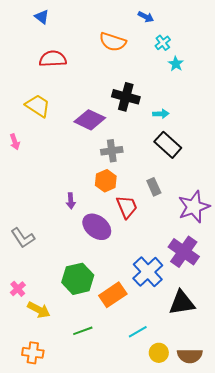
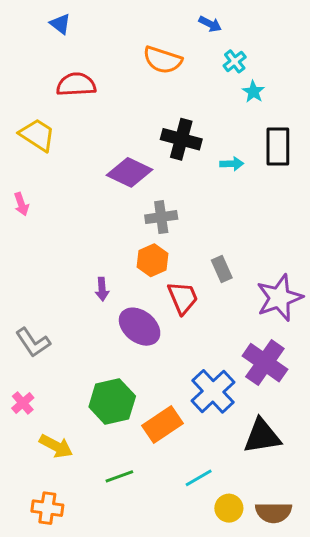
yellow trapezoid: (38, 106) -> (37, 135), moved
black rectangle: (168, 145) -> (278, 146), moved, turned 48
pink cross: (18, 289) -> (23, 403), moved

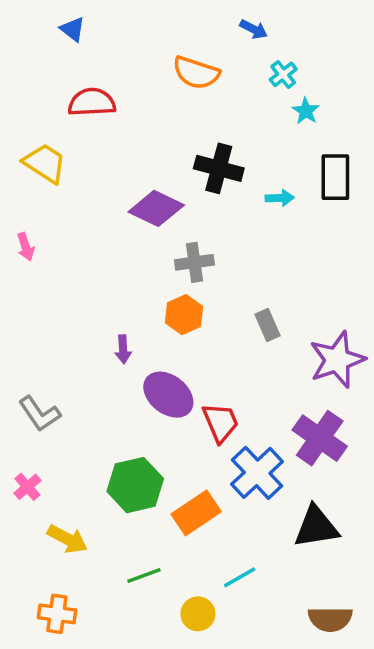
red trapezoid: (183, 298) -> (221, 422), moved
yellow circle: (229, 508) -> (198, 614), moved

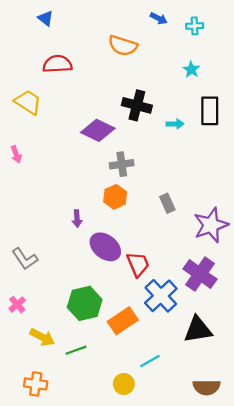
cyan cross: (283, 74) -> (195, 26), moved, turned 35
green line: (144, 576) -> (76, 350), moved

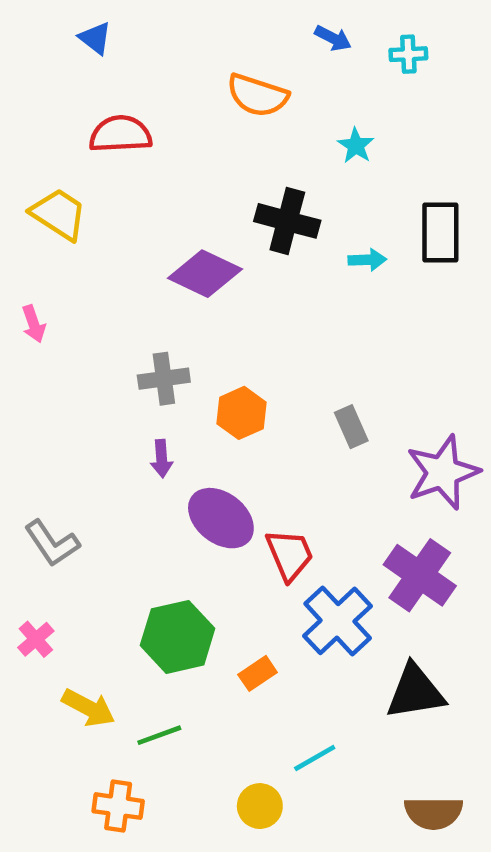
cyan star: (191, 69) -> (356, 146), moved
gray cross: (122, 164) -> (164, 379), moved
orange rectangle: (123, 321) -> (258, 673), size x0.6
orange cross: (36, 384) -> (118, 806), moved

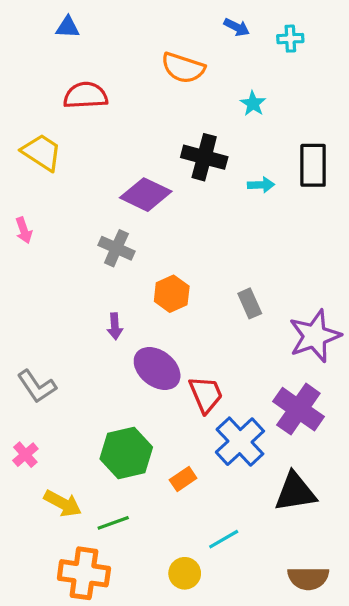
blue triangle: (95, 38) -> (68, 27), turned -35
gray cross: (164, 379) -> (116, 248), moved, turned 32
orange cross: (118, 806) -> (84, 573), size x1.4

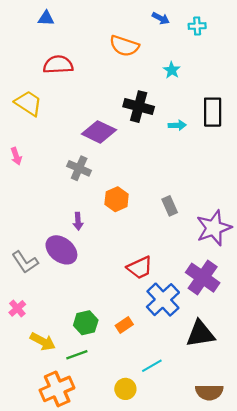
purple ellipse: (157, 368) -> (61, 250), moved
red trapezoid: (206, 394) -> (140, 268), turned 88
green hexagon: (126, 453) -> (86, 323), moved, size x0.7
orange cross: (84, 573) -> (57, 389), turned -32

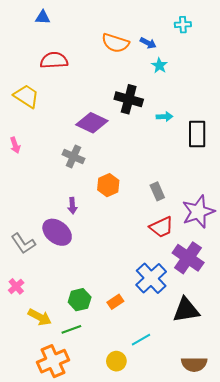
blue arrow: (161, 18) -> (148, 43), moved
black rectangle: (213, 112) -> (197, 134), moved
red trapezoid: (140, 268) -> (161, 227), moved

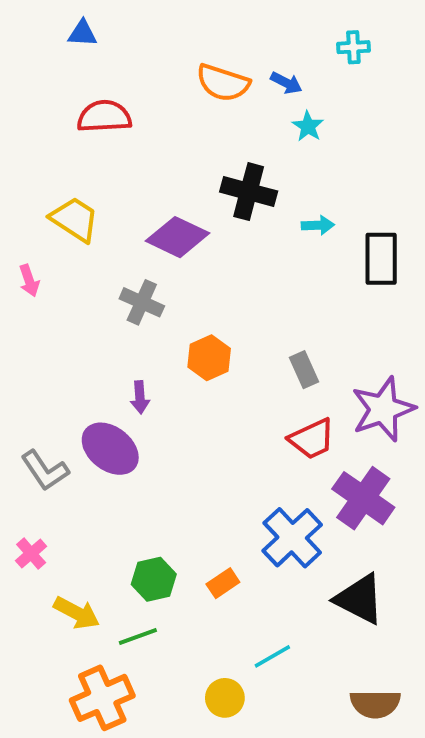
yellow trapezoid: (26, 96) -> (75, 219), moved
black triangle: (186, 310) -> (359, 599), turned 36

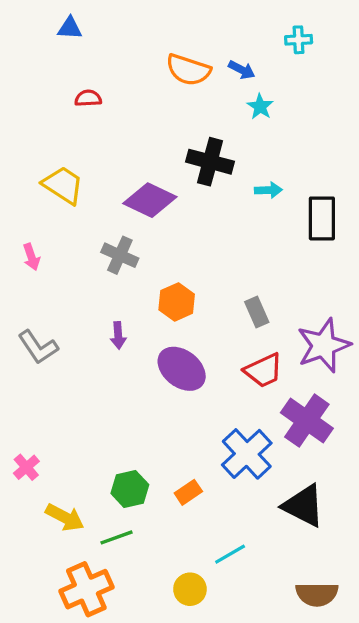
red semicircle: (104, 116) -> (88, 98), size x0.6
pink arrow: (29, 281) -> (31, 257), moved
purple ellipse: (110, 449) -> (182, 369), moved
gray L-shape: (45, 470) -> (38, 347), moved

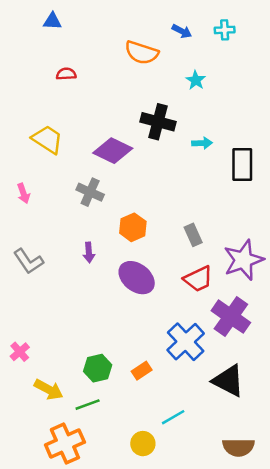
blue arrow: (242, 70) -> (182, 31), moved

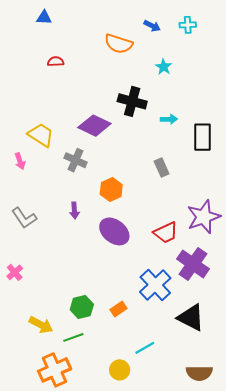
yellow trapezoid: (47, 139) -> (41, 135), moved
gray rectangle: (193, 235) -> (162, 167), moved
pink cross: (20, 352) -> (15, 272), moved

